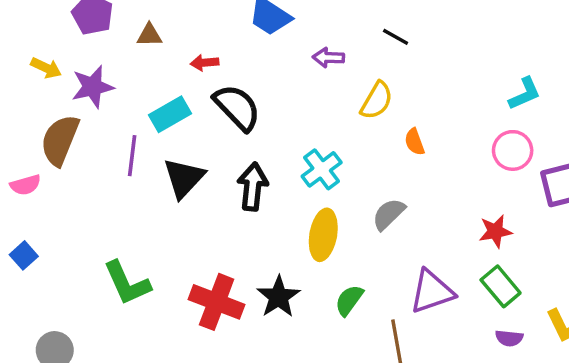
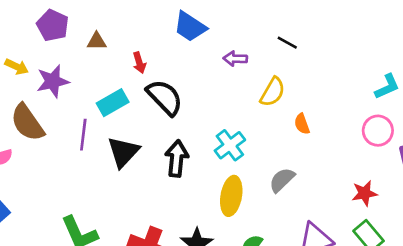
red arrow: (204, 63) -> (139, 63), turned -102
brown semicircle: (60, 140) -> (27, 123), turned -57

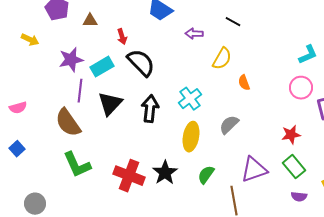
purple star: (53, 81) -> (71, 60), moved
brown semicircle: (27, 123) -> (68, 123), moved

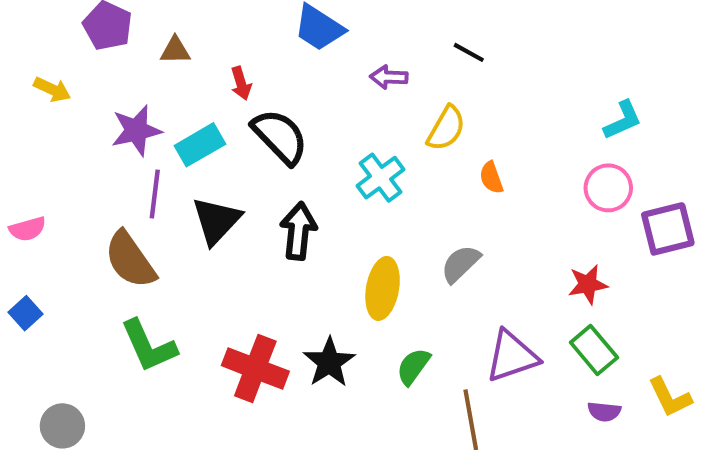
cyan cross: (190, 99) -> (381, 178), moved

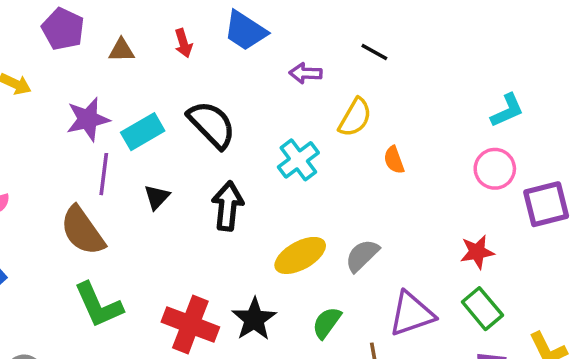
red arrow: (241, 83) -> (183, 43), moved
black triangle: (216, 221) -> (157, 197), size x0.6
gray semicircle: (461, 264) -> (362, 255), moved
yellow ellipse: (383, 288) -> (300, 255), turned 51

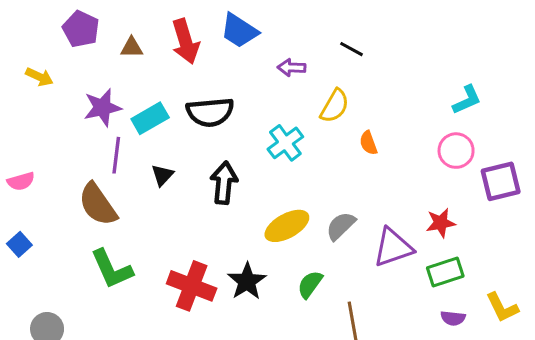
red arrow: (183, 43) -> (185, 41), size x1.8
black semicircle: (212, 125) -> (210, 112), turned 129
green rectangle: (482, 309) -> (445, 272), turned -68
purple triangle: (412, 314) -> (393, 247), moved

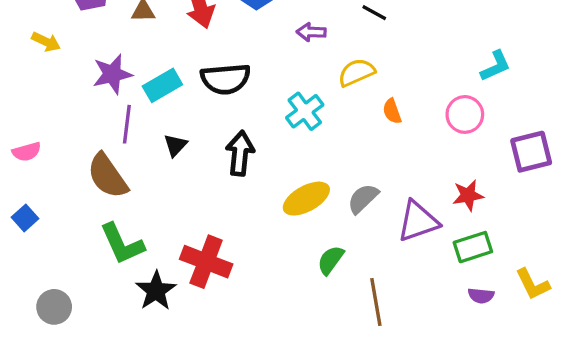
yellow semicircle: (335, 106) -> (356, 72), turned -144
pink circle: (456, 151) -> (465, 114), moved
black star: (247, 281) -> (156, 291), moved

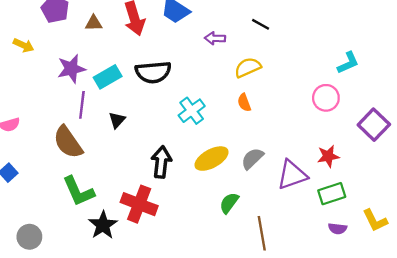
cyan cross: (305, 111) -> (192, 111), moved
orange semicircle: (392, 111) -> (244, 103), moved
purple square: (531, 152) -> (374, 125), turned -32
black arrow: (240, 153) -> (161, 162), moved

